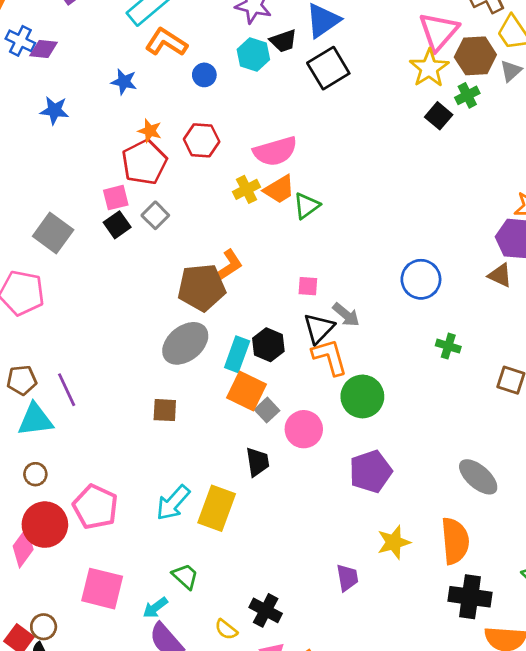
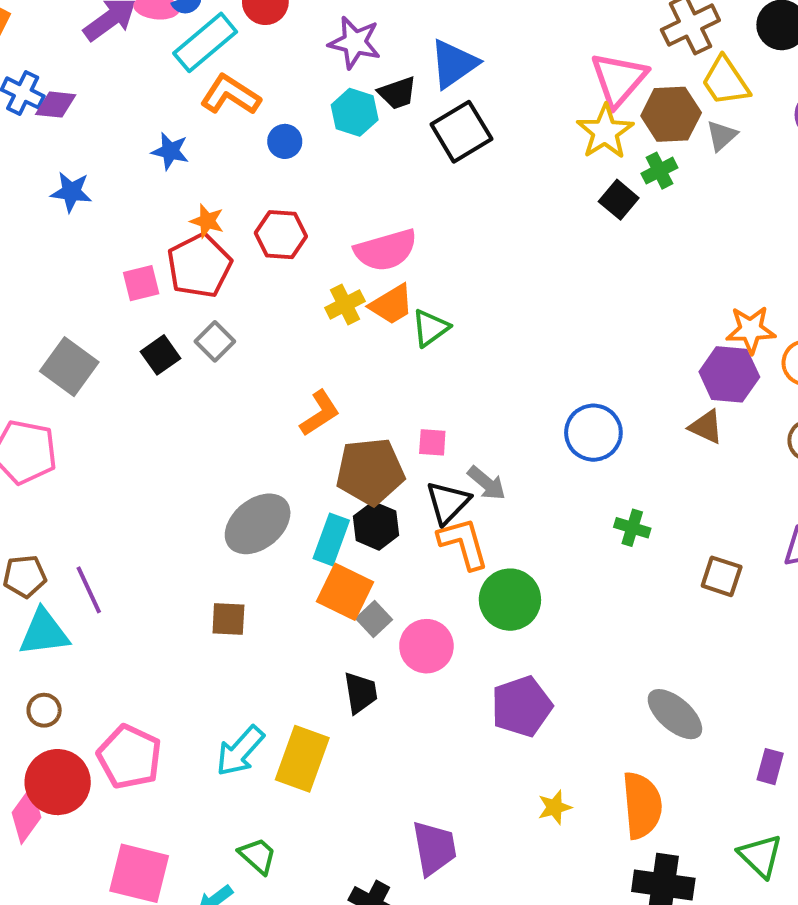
pink square: (116, 198) -> (141, 283), moved
brown pentagon: (202, 287) -> (370, 471), moved
yellow star: (394, 542) -> (555, 807), size x0.7
purple trapezoid: (347, 578) -> (434, 848), moved, size x1.4

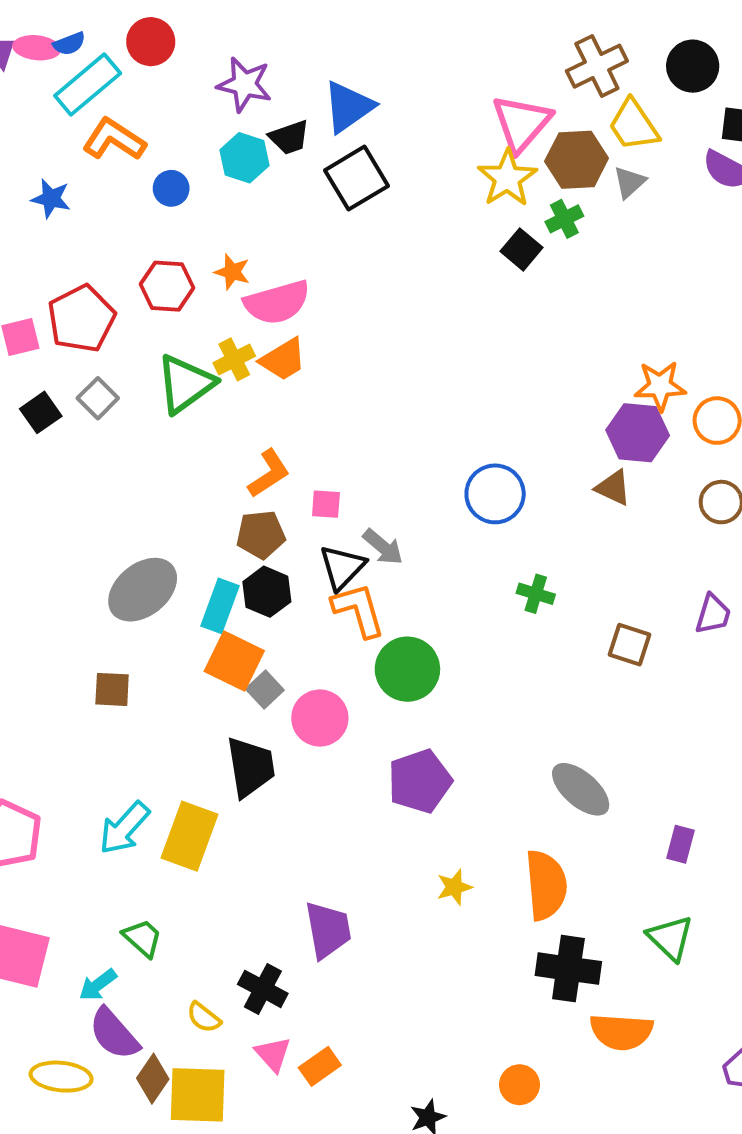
orange star: (207, 221) -> (232, 272), moved
green triangle: (430, 328) -> (185, 384), moved, size x1.5
orange L-shape: (320, 413) -> (269, 474), moved
brown pentagon: (370, 471) -> (261, 535), size x0.7
black trapezoid: (360, 693) -> (251, 767), size x1.4

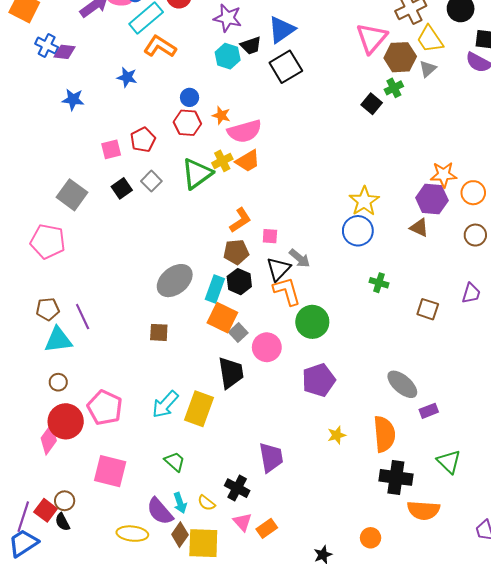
yellow star: (507, 178) -> (364, 201), moved
blue circle: (171, 188) -> (190, 97), moved
red pentagon: (81, 319) -> (143, 140), size x0.7
purple rectangle: (680, 844) -> (429, 411), moved, turned 54
cyan arrow: (98, 985) -> (180, 503), moved, turned -72

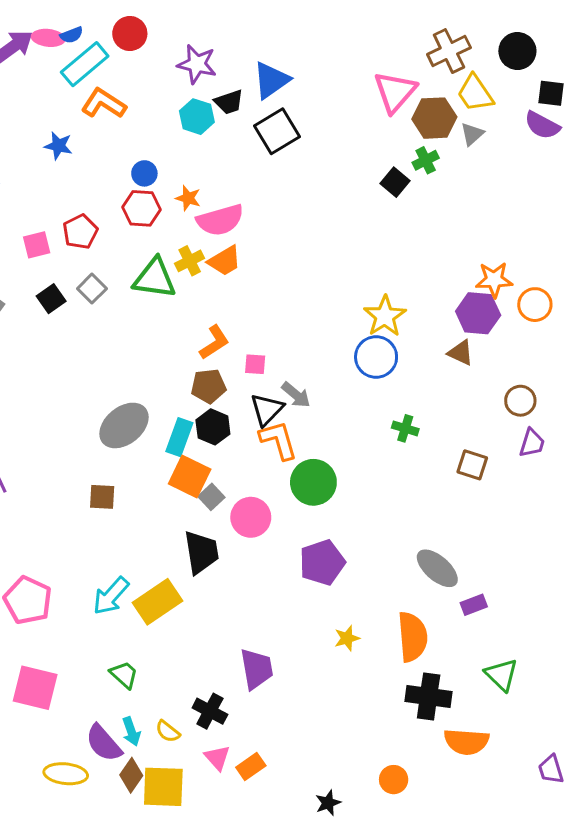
green triangle: (197, 174) -> (155, 278), turned 44
brown circle: (475, 235) -> (520, 401), moved
yellow rectangle: (199, 409) -> (158, 602), turned 36

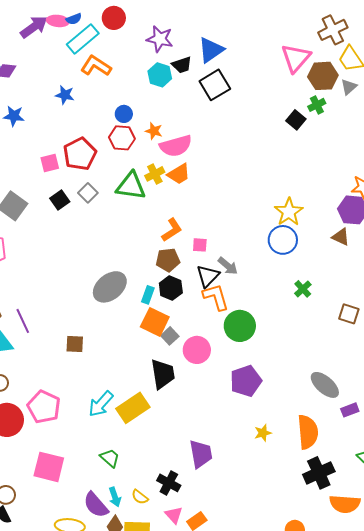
red pentagon: (80, 232) -> (80, 154), size x1.4
green cross: (405, 428) -> (303, 289), turned 30
cyan rectangle: (179, 437) -> (148, 295), size x0.7
brown square: (102, 497) -> (75, 344), moved
black cross: (429, 696) -> (319, 473), turned -32

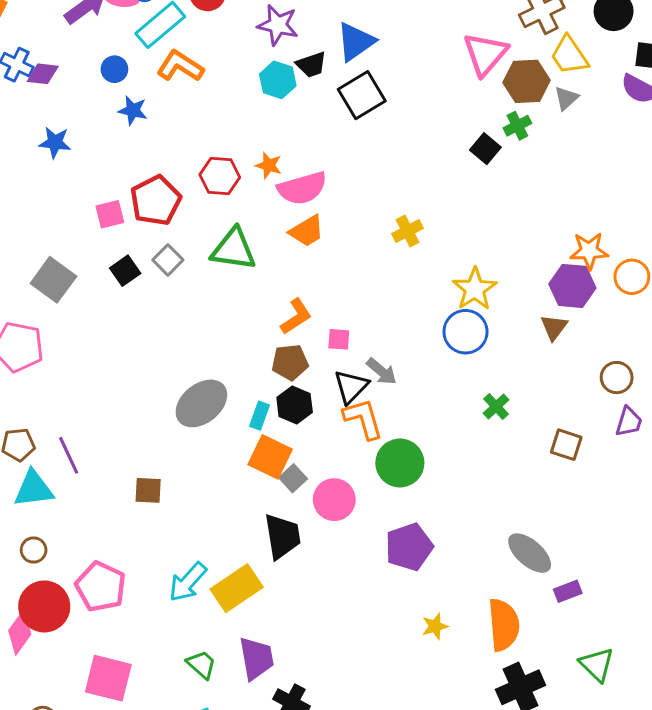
blue circle: (124, 114) -> (114, 69), moved
yellow cross: (155, 174) -> (408, 231), moved
brown triangle: (341, 237) -> (554, 327), turned 42
purple trapezoid: (201, 454) -> (256, 658), moved

